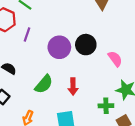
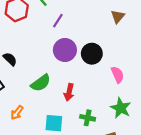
purple line: (27, 34) -> (58, 21), moved
green cross: (106, 106) -> (88, 118), moved

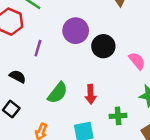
purple line: (58, 21) -> (38, 48), moved
purple circle: (65, 50) -> (76, 31), moved

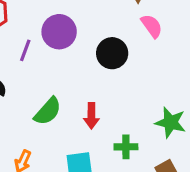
purple circle: (76, 31) -> (59, 32), moved
pink semicircle: (137, 61) -> (152, 26), moved

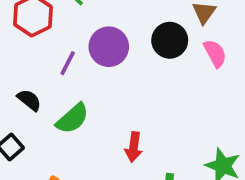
black circle: (112, 53) -> (170, 40), moved
green semicircle: (48, 111) -> (72, 119), moved

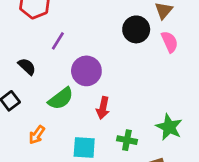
purple circle: (109, 47) -> (86, 71), moved
green semicircle: (72, 119) -> (61, 99), moved

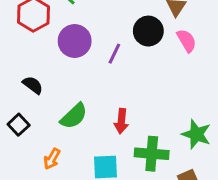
purple line: (58, 41) -> (114, 54), moved
purple circle: (86, 71) -> (75, 41), moved
green cross: (127, 140) -> (152, 154), size x1.5

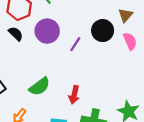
black semicircle: (33, 85) -> (16, 34), moved

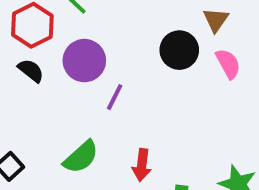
purple line: (75, 44) -> (115, 97), moved

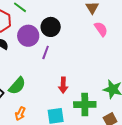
black circle: (179, 50) -> (51, 27), moved
green semicircle: (81, 157) -> (17, 86), moved

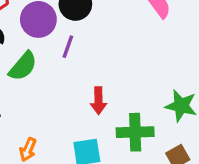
green semicircle: (17, 86) -> (23, 66), moved

